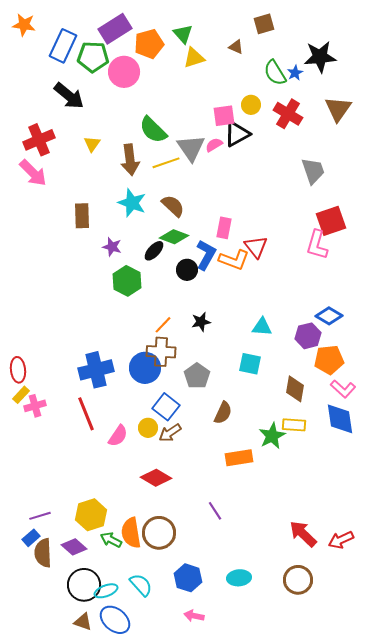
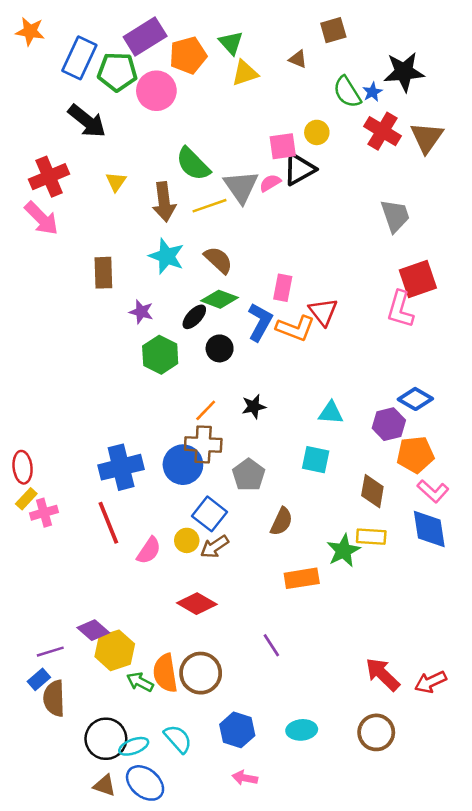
red cross: (288, 114) -> (383, 131), moved
black circle: (187, 270) -> (220, 348), moved
purple diamond: (74, 547) -> (93, 630), moved

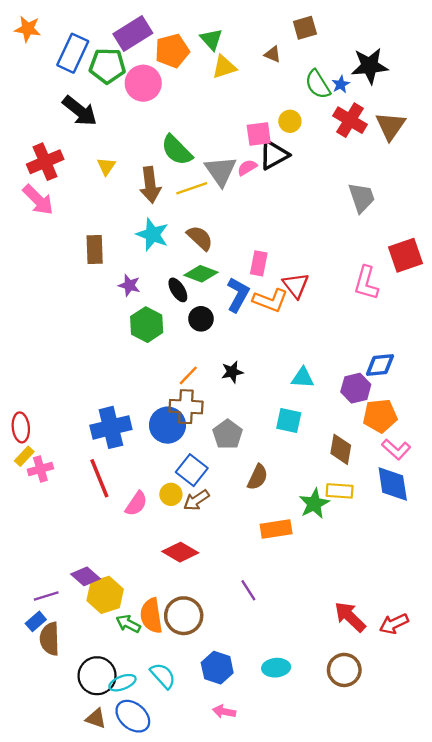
red square: (418, 279) -> (405, 255), moved
black ellipse: (194, 317) -> (178, 290), turned -75
blue diamond: (415, 399) -> (380, 365), turned -36

